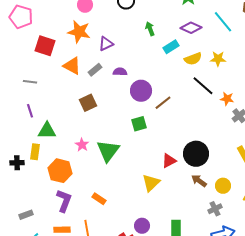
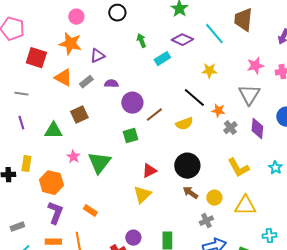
yellow semicircle: (193, 59) -> (184, 124), moved
green triangle: (47, 131) -> (53, 131), moved
red triangle: (169, 161) -> (149, 171), moved

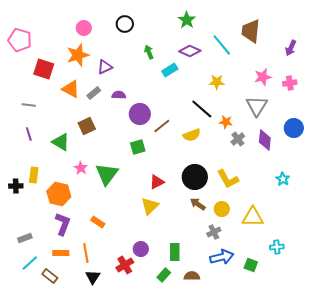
orange star: (70, 44) -> (78, 55), turned -30
green triangle: (53, 131) -> (61, 142), turned 30
yellow L-shape: (238, 168) -> (228, 179), moved

